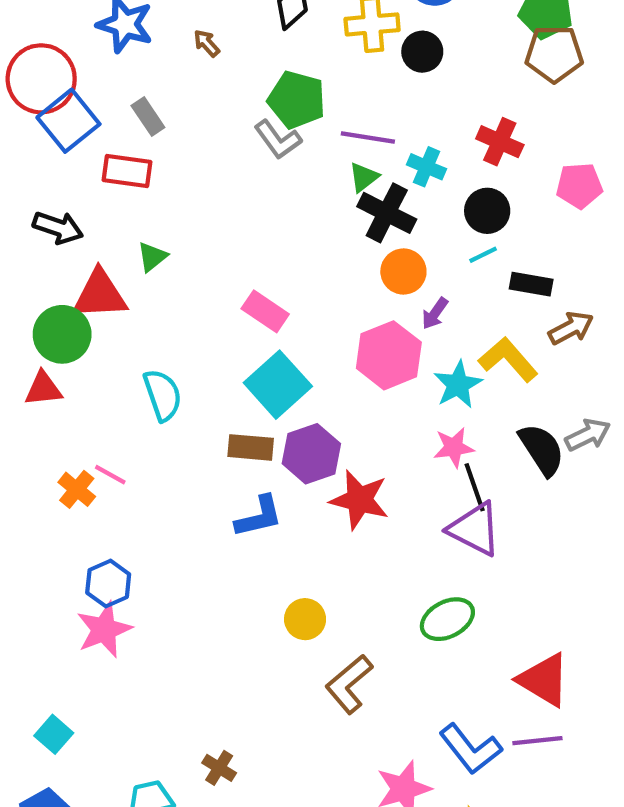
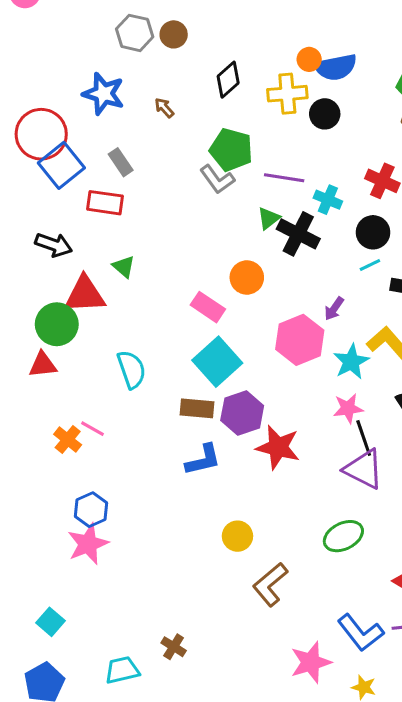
green triangle: (364, 177) -> (269, 218), moved
green triangle: (152, 257) -> (124, 267), turned -40
orange circle: (403, 272) -> (247, 277), moved

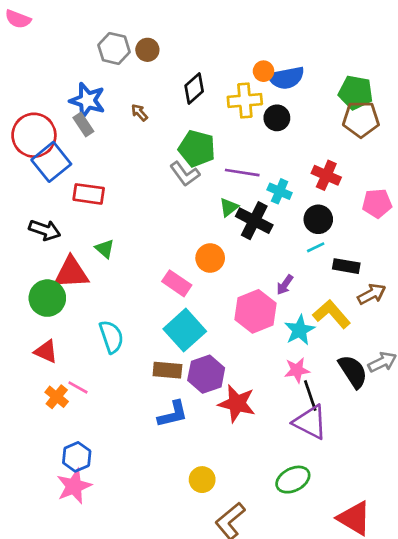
gray rectangle: (121, 162) -> (83, 125), moved
red triangle: (43, 365) -> (46, 351), moved, turned 30

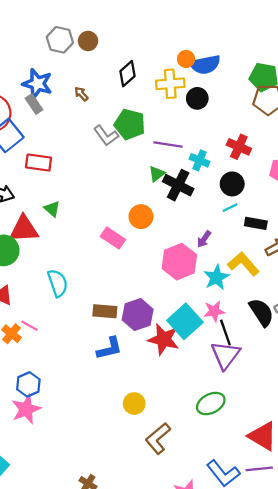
gray L-shape: (185, 174) -> (106, 136), moved
cyan square: (185, 330) -> (185, 321), moved
purple triangle: (310, 422) -> (225, 355), turned 40

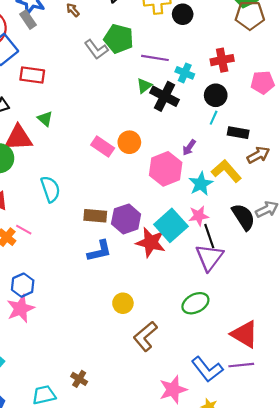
red cross: (239, 147) -> (222, 60), turned -35
cyan line: (230, 208) -> (214, 118), turned -40
orange circle: (141, 217) -> (129, 142), moved

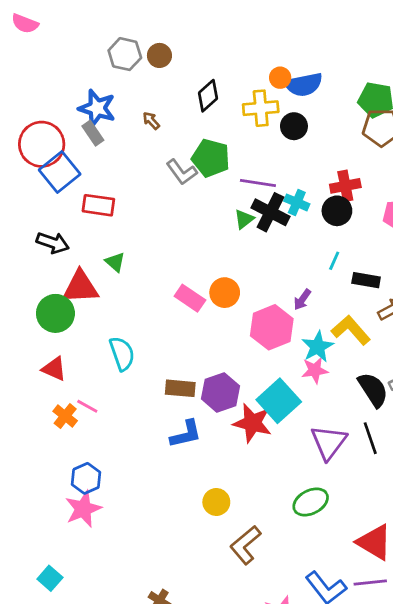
black circle: (216, 95) -> (337, 211), moved
black cross: (165, 96) -> (270, 212), moved
pink star: (199, 216) -> (315, 370), moved
black line: (209, 236) -> (370, 438), moved

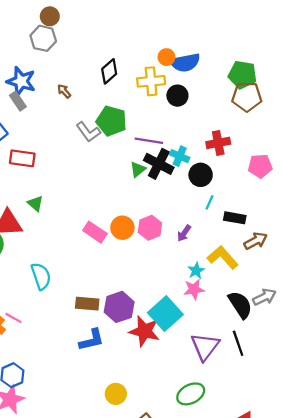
brown circle: (159, 55) -> (50, 16), moved
black circle: (337, 211) -> (201, 175), moved
pink hexagon: (272, 327) -> (150, 228), moved, size x0.7
cyan star: (318, 347) -> (196, 271), size x0.7

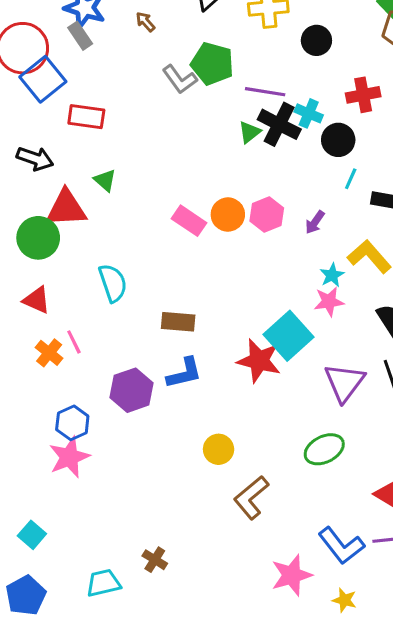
black circle: (177, 96) -> (316, 40), moved
purple hexagon: (119, 307) -> (131, 390), moved
pink line: (13, 318) -> (74, 342), turned 35

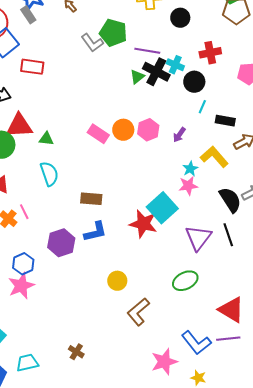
green triangle: (105, 180) -> (46, 139), moved, turned -35
cyan trapezoid: (103, 583) -> (27, 363), moved

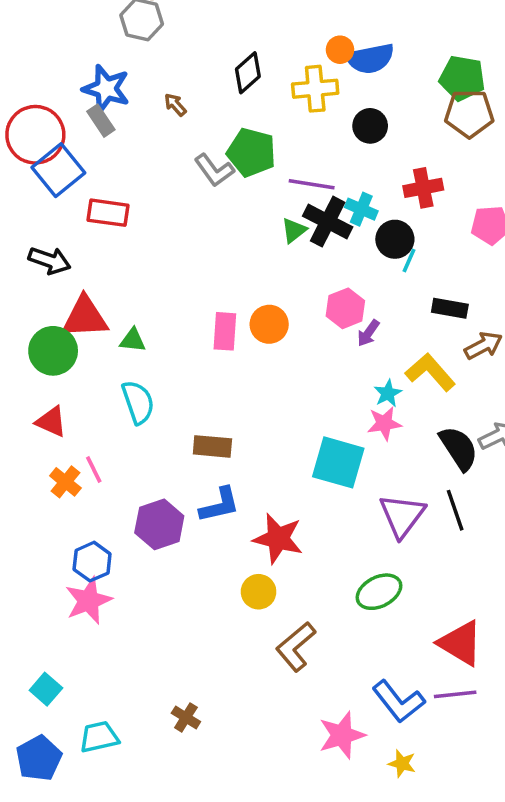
cyan line: (202, 107) -> (409, 260), moved
pink hexagon: (148, 130) -> (345, 308), moved
pink rectangle: (98, 134) -> (225, 331), turned 60
cyan square: (162, 208) -> (338, 462), turned -32
red star: (143, 224) -> (278, 539), moved

